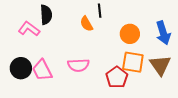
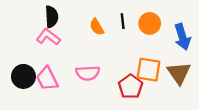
black line: (100, 11) -> (123, 21), moved
pink L-shape: (29, 29) -> (48, 37), moved
orange circle: (130, 34) -> (150, 23), moved

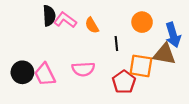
black line: (123, 21) -> (116, 43), moved
pink L-shape: (48, 37) -> (65, 20), moved
brown triangle: (179, 73) -> (164, 54), moved, turned -45

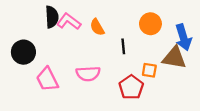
orange square: (141, 66) -> (149, 70), size x0.6
black circle: (22, 72) -> (23, 52), moved

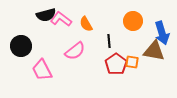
black semicircle: (52, 17) -> (46, 15), turned 78
pink semicircle: (88, 74) -> (75, 51), moved, turned -35
red pentagon: (131, 87) -> (116, 64), moved

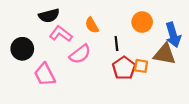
pink L-shape: (61, 19) -> (61, 34), moved

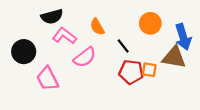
black line: (116, 43) -> (123, 46), turned -32
red pentagon: (124, 68) -> (131, 72), turned -30

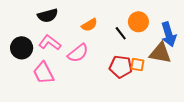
orange semicircle: (97, 27) -> (89, 25), turned -91
pink L-shape: (64, 36) -> (50, 43), moved
black line: (123, 46) -> (121, 33), moved

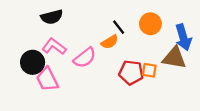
orange semicircle: (89, 25) -> (110, 42), moved
black line: (121, 33) -> (119, 27), moved
black circle: (22, 48) -> (33, 62), moved

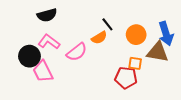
orange circle: (150, 24) -> (136, 35), moved
red pentagon: (131, 73) -> (126, 78), moved

